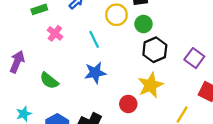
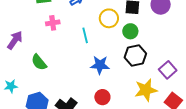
pink cross: (55, 33) -> (53, 23), turned 32
blue star: (95, 73) -> (100, 65), moved
yellow star: (150, 85) -> (146, 90), moved

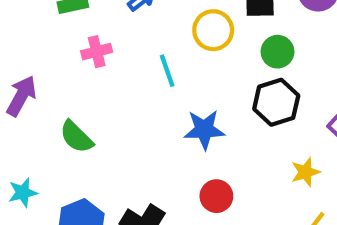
green circle: (130, 31) -> (278, 52), moved
yellow star: (146, 90) -> (305, 172), size x0.6

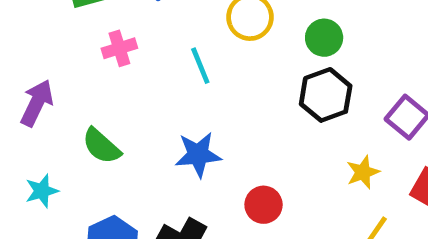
blue star: (204, 130) -> (198, 155), moved
cyan star: (23, 193) -> (42, 191), moved

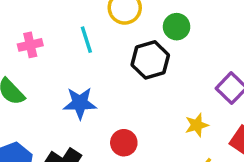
pink cross: (119, 48) -> (30, 45), moved
black hexagon: (326, 95) -> (150, 60), moved

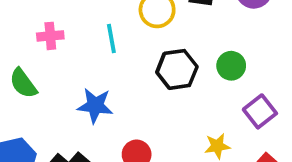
green circle: (177, 27) -> (231, 66), moved

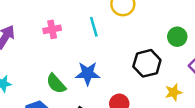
black hexagon: (177, 69) -> (147, 63), moved
green semicircle: (23, 83) -> (56, 84), moved

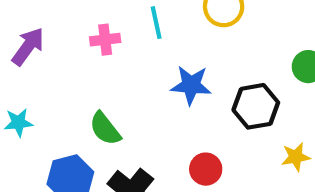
cyan line: (94, 27) -> (156, 23), moved
blue star: (88, 73) -> (191, 85), moved

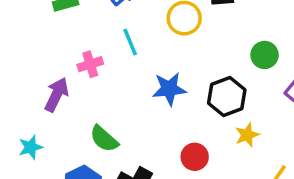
purple arrow: (28, 46) -> (57, 95), moved
yellow star: (296, 157) -> (247, 135), moved

